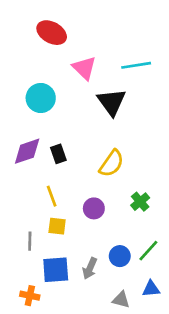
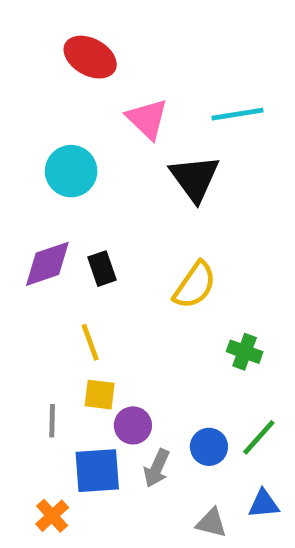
green cross: (140, 202) -> (245, 352), turned -30
purple circle: (94, 208) -> (133, 425), moved
orange cross: (30, 296) -> (52, 516), turned 36

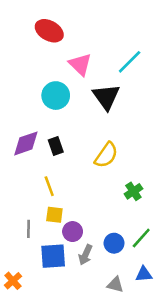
cyan line: (237, 114) -> (130, 62), turned -36
cyan circle: (71, 171) -> (56, 96), moved
green cross: (245, 352) -> (133, 191), turned 36
orange cross: (52, 516) -> (13, 281), moved

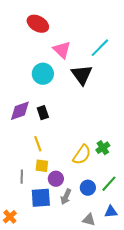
yellow semicircle: (106, 155) -> (82, 155), moved

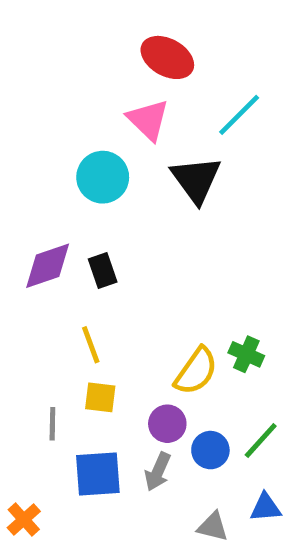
red ellipse: (38, 24) -> (167, 57), moved
green cross: (103, 148) -> (246, 354), turned -32
purple circle: (56, 179) -> (167, 424), moved

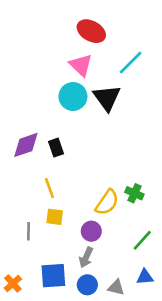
cyan circle: (103, 177) -> (73, 97), moved
blue circle: (210, 450) -> (87, 285), moved
blue square: (98, 474) -> (53, 276), moved

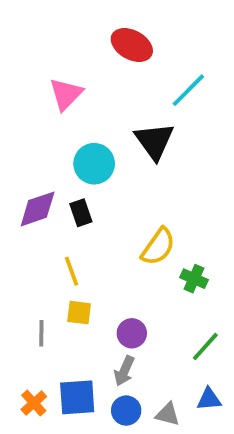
pink triangle: (81, 65) -> (66, 94), moved, turned 30
cyan circle: (73, 97) -> (94, 164), moved
yellow semicircle: (107, 202) -> (158, 247), moved
orange cross: (13, 283) -> (34, 403), moved

